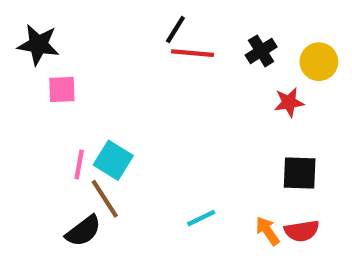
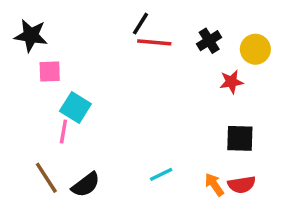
cyan square: (113, 160) -> (75, 108), moved
brown line: (105, 199) -> (46, 178), moved
black semicircle: (83, 231) -> (86, 185), moved

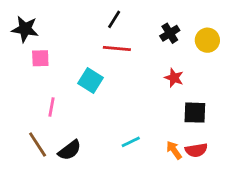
red line: (154, 42) -> (117, 49), moved
red star: (231, 82) -> (174, 78), moved, turned 30
cyan square: (75, 108) -> (90, 81), moved

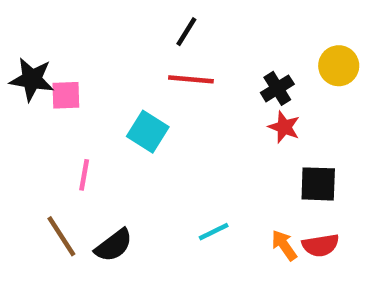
black star: (25, 29) -> (32, 79), moved
black cross: (170, 33) -> (277, 88), moved

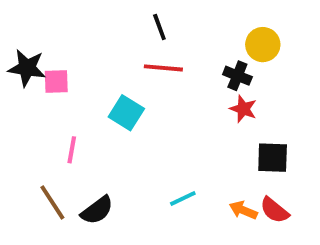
black line: (186, 32) -> (159, 27), turned -52
yellow circle: (339, 66) -> (263, 45), moved
black cross: (277, 88) -> (237, 76), turned -36
orange arrow: (284, 245) -> (243, 210), turned -32
red semicircle: (321, 245) -> (274, 210), turned 48

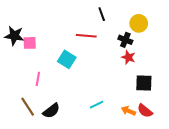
black line: (159, 27) -> (102, 14), moved

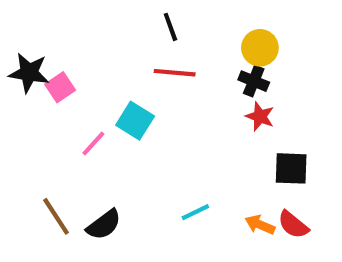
black line: (102, 14) -> (170, 27), moved
yellow circle: (139, 23) -> (260, 48), moved
pink square: (30, 43) -> (60, 87), turned -32
pink line: (38, 79) -> (93, 143), moved, turned 32

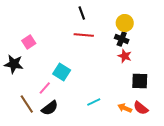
black star: (29, 73) -> (14, 64), moved
cyan square: (135, 121) -> (62, 72), moved
pink line: (93, 143) -> (45, 88), moved

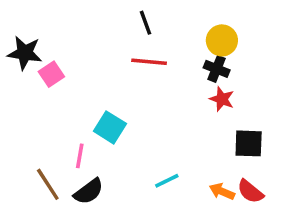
black star: (14, 64) -> (25, 53), moved
pink line: (45, 88) -> (80, 156), turned -32

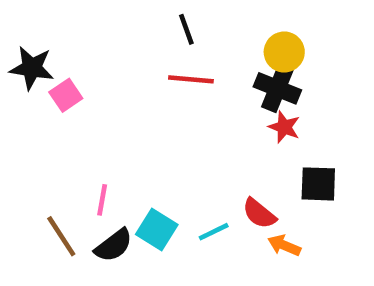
black cross: (217, 69) -> (277, 88), size x1.4
cyan square: (110, 127) -> (157, 229), moved
red semicircle: (250, 191) -> (259, 214), moved

